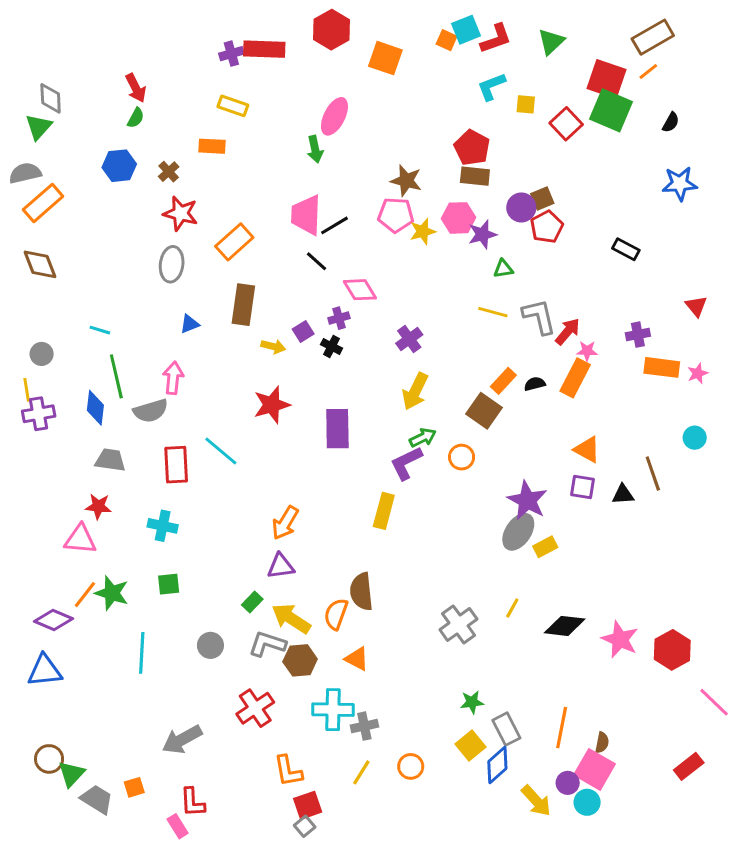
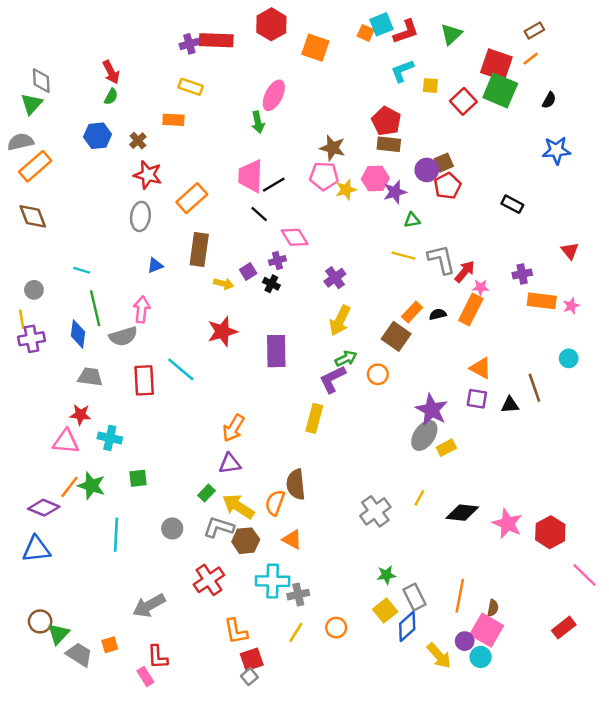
brown rectangle: (653, 37) -> (534, 30), size x0.6
cyan cross: (163, 526) -> (110, 438), moved

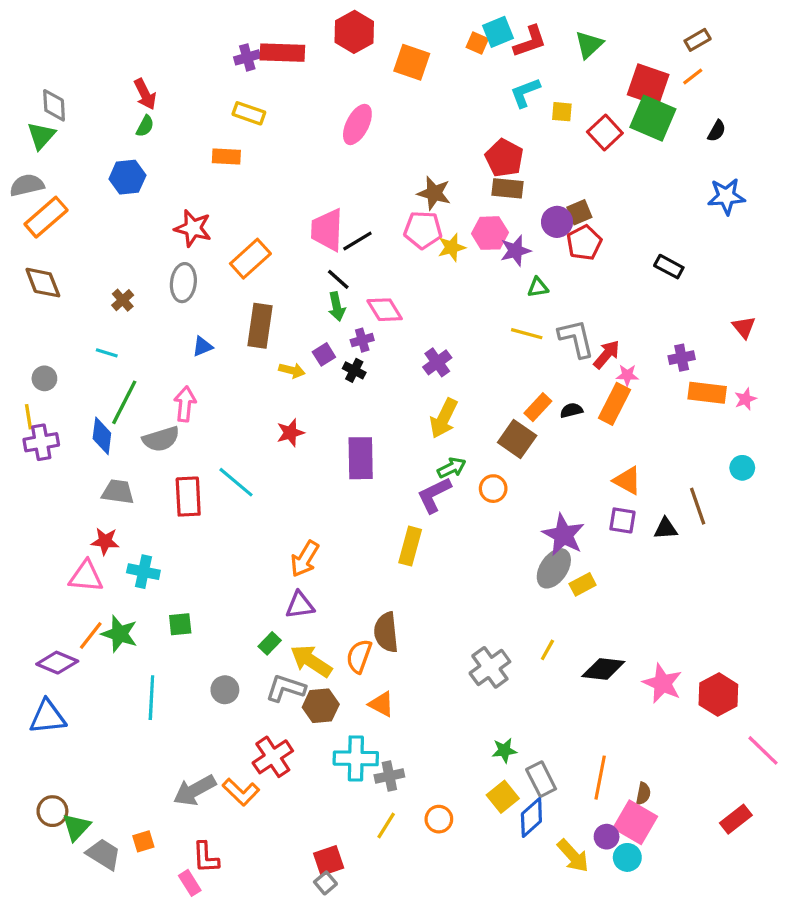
green arrow: (258, 122) -> (337, 307), moved
brown cross: (138, 141) -> (123, 300), moved
green line: (95, 308) -> (124, 402), turned 40
red star: (222, 331) -> (290, 433), size x0.7
orange L-shape: (236, 631) -> (241, 792), moved, turned -36

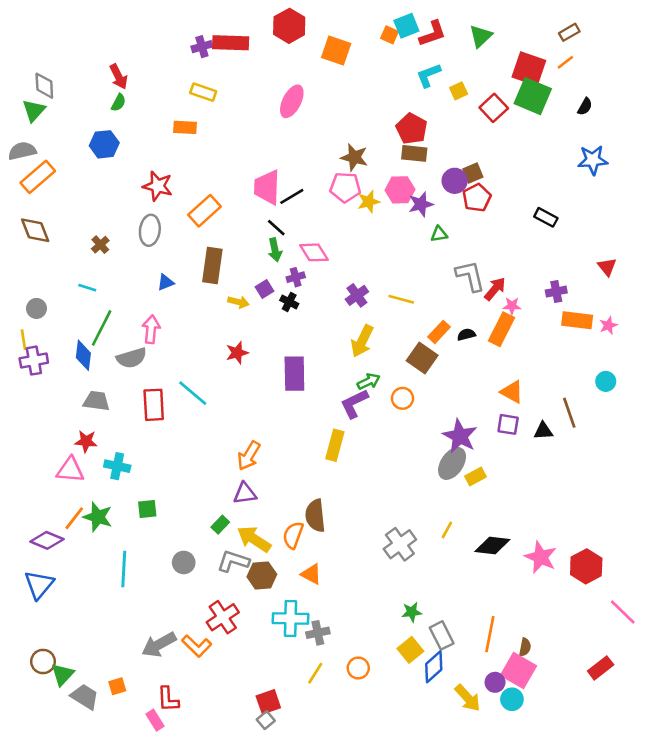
yellow square: (562, 112) -> (459, 91), turned -30
yellow line: (527, 334) -> (401, 299), moved
blue triangle: (48, 717) -> (39, 585), turned -44

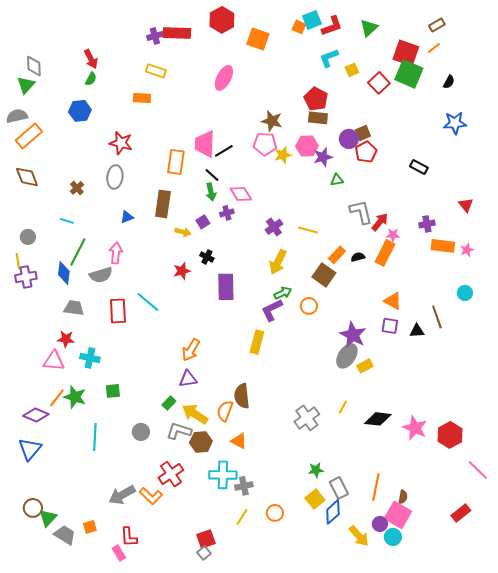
orange rectangle: (205, 211) -> (176, 162), moved, turned -40
black cross: (289, 302) -> (207, 257), moved

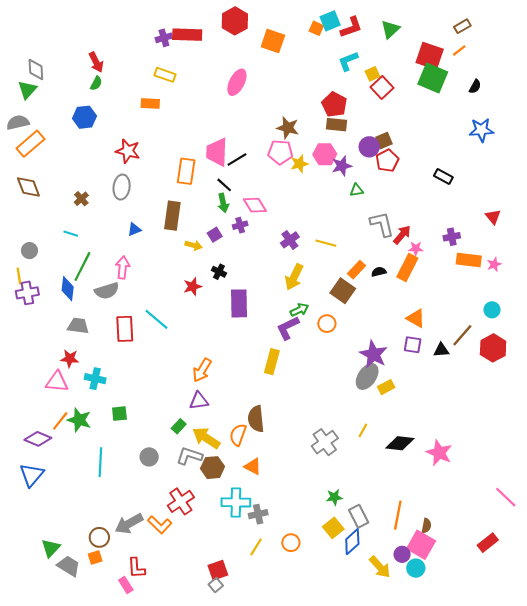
red square: (379, 83) -> (382, 88), moved
brown line: (437, 317) -> (462, 335), turned 60
red hexagon: (450, 435) -> (493, 348), moved
brown circle: (33, 508) -> (99, 537), moved

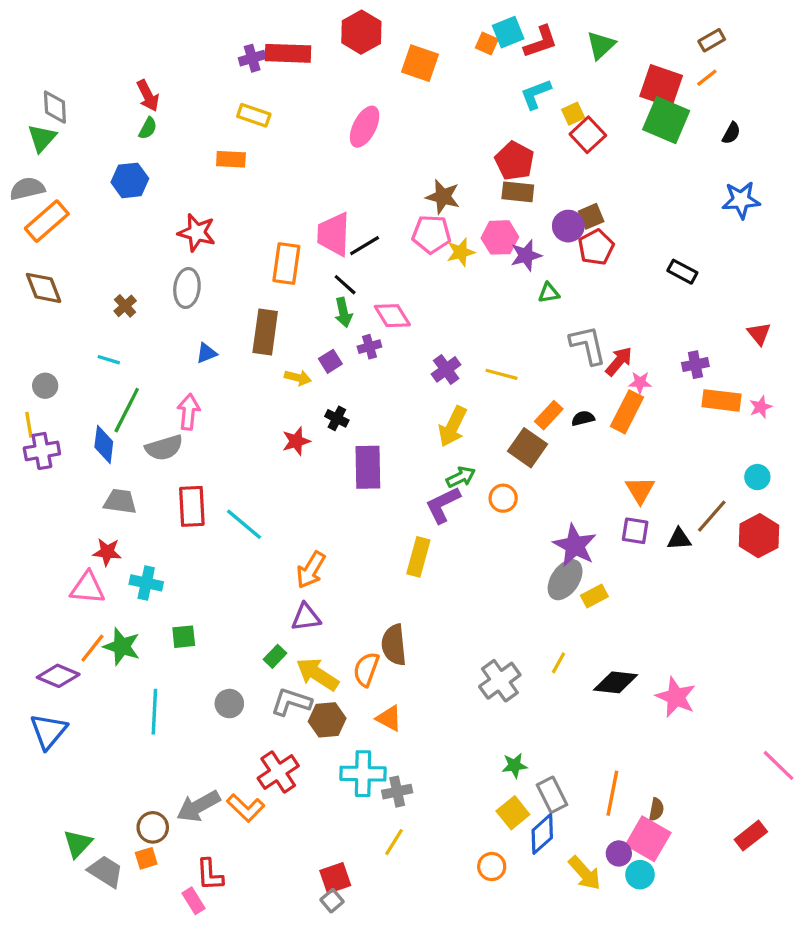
orange triangle: (416, 318) -> (640, 490), turned 30
cyan line: (156, 319) -> (244, 524), moved
orange circle: (291, 543) -> (492, 867), moved

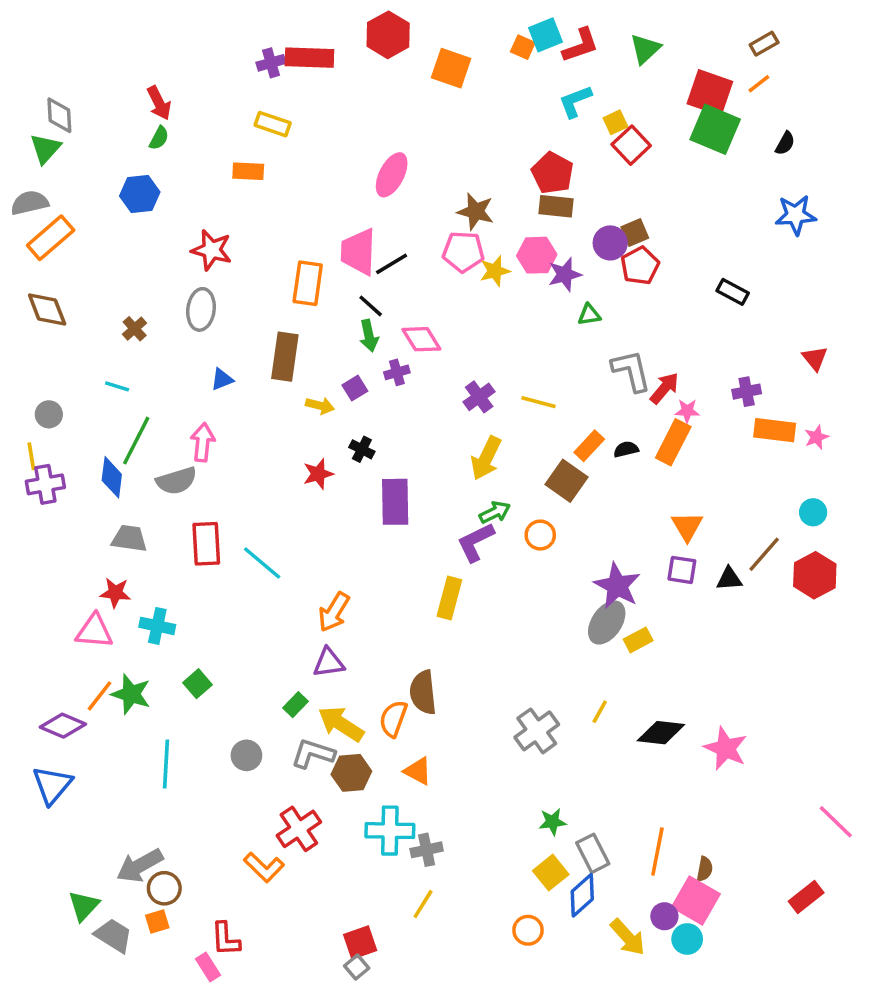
pink ellipse: (365, 127) -> (392, 175), moved
green square: (184, 637) -> (197, 684), turned -35
gray arrow: (198, 806) -> (140, 866), moved

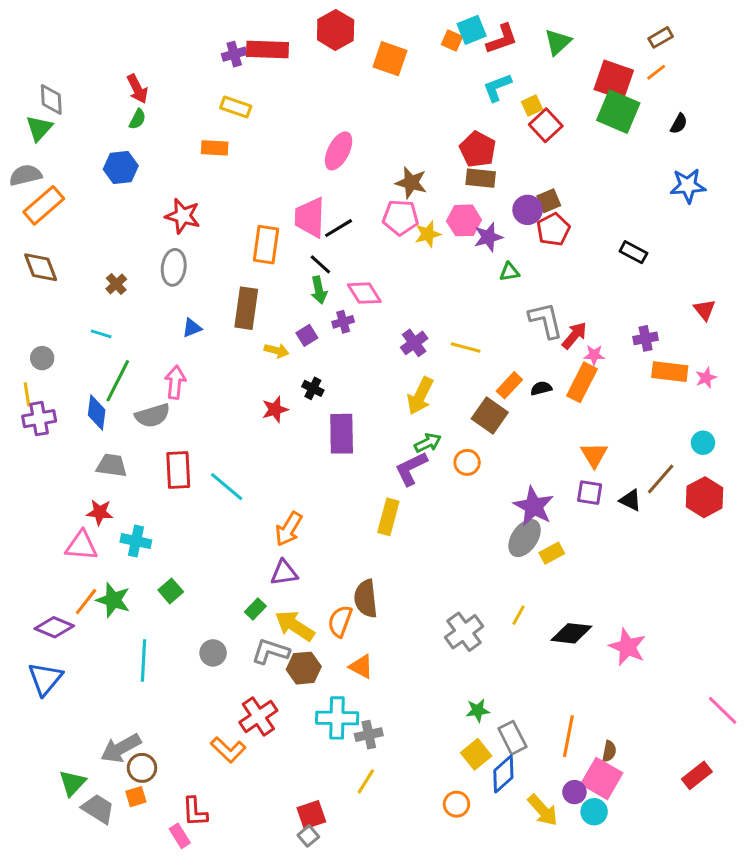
black triangle: (729, 579) -> (630, 500), turned 30

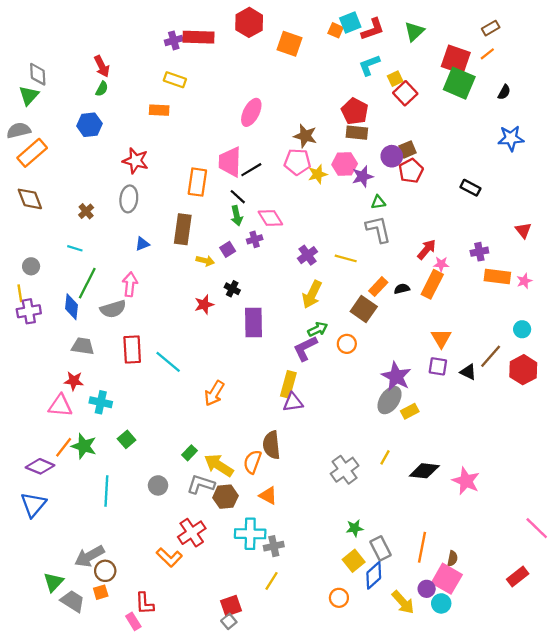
gray L-shape: (546, 320) -> (378, 229), moved
purple triangle: (284, 573) -> (293, 402), moved

